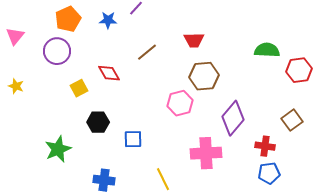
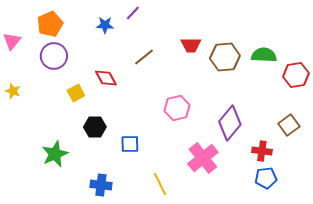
orange pentagon: (68, 19) -> (50, 24), moved
brown hexagon: (204, 76) -> (225, 57), moved
pink cross: (206, 153) -> (203, 158), turned -36

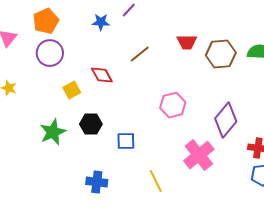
green star: (55, 154) -> (53, 132), moved

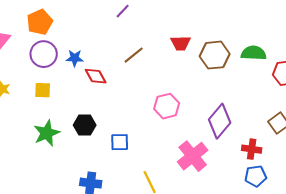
blue star: (101, 22) -> (75, 58), moved
yellow square: (72, 90) -> (43, 90), moved, turned 30

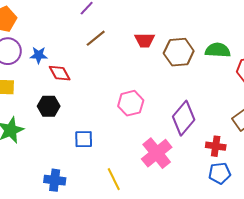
brown line: (134, 55) -> (96, 38), moved
black hexagon: (85, 125) -> (49, 106), moved

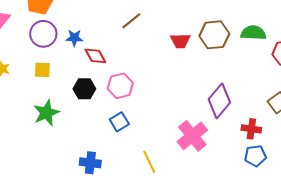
red trapezoid: (145, 40) -> (180, 41), moved
pink hexagon: (131, 103) -> (120, 86), moved
blue square: (84, 139) -> (119, 122), turned -30

